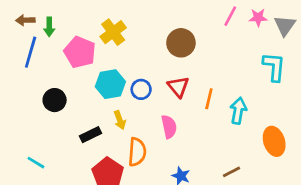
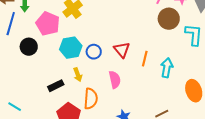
brown circle: (181, 43) -> (169, 19), moved
black circle: (55, 100) -> (29, 47), moved

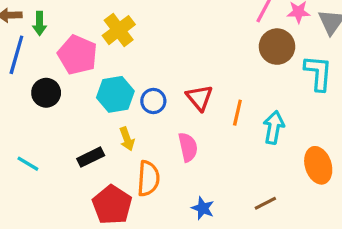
cyan line: (15, 107) -> (28, 164), moved

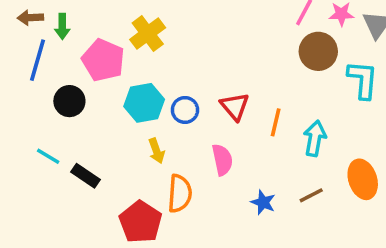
black rectangle: (91, 157) -> (85, 176), moved, turned 60
cyan line: (28, 164) -> (48, 156), moved
brown line: (265, 203) -> (311, 195), moved
blue star: (203, 208) -> (263, 202), moved

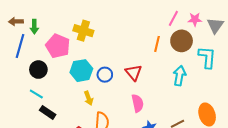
yellow cross: (148, 34) -> (83, 31), turned -36
orange line: (276, 122) -> (157, 44), moved
cyan arrow: (315, 138) -> (179, 76), moved
cyan line: (48, 156) -> (36, 94), moved
pink semicircle: (222, 160) -> (138, 103), moved

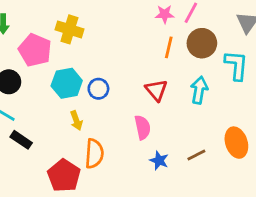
pink star: (195, 19) -> (165, 14), moved
red triangle: (133, 73) -> (156, 90), moved

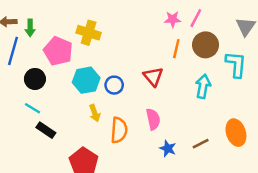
red triangle: (156, 90) -> (153, 77), moved
orange semicircle: (94, 154) -> (119, 130), moved

